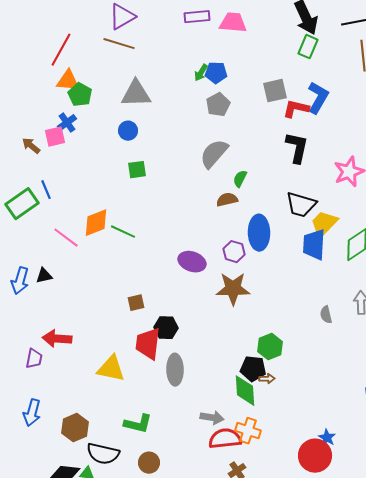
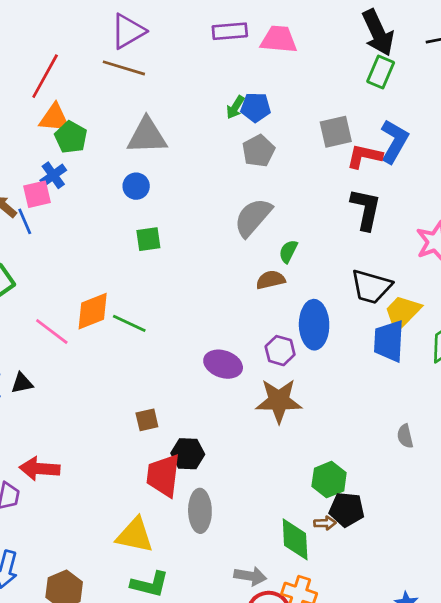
blue line: (46, 190) -> (25, 221), moved
yellow triangle: (111, 369) -> (135, 535), moved
black pentagon: (253, 369) -> (347, 509), moved

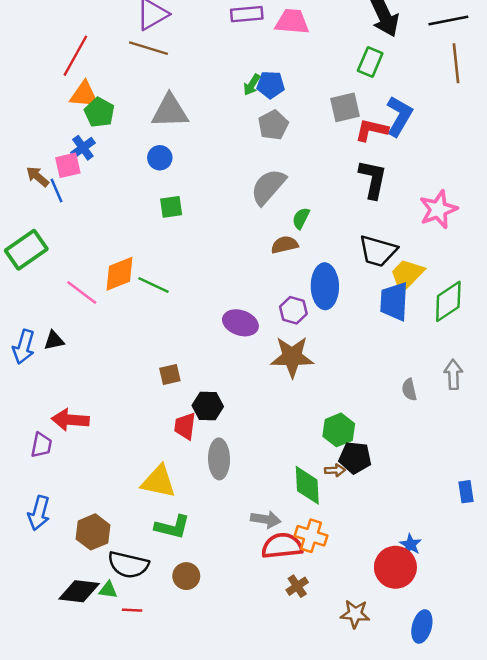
green rectangle: (381, 72) -> (370, 62), moved
red trapezoid: (163, 476) -> (185, 426), size x0.7

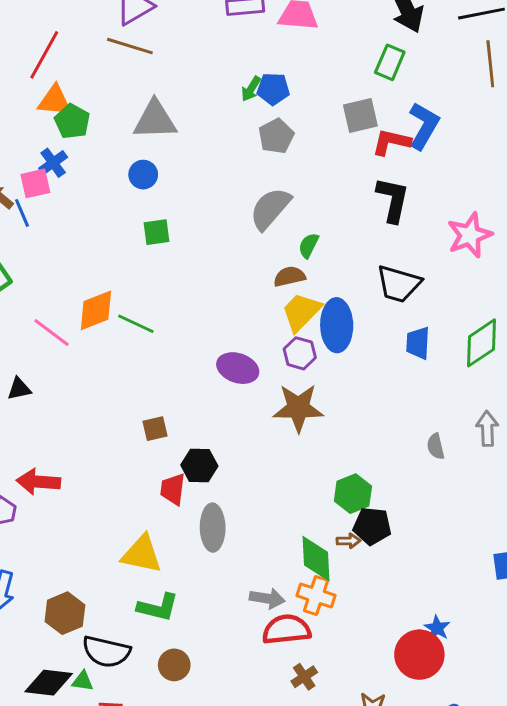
yellow trapezoid: (407, 275) -> (301, 312), moved
blue trapezoid: (394, 301) -> (418, 343), size x0.7
orange cross: (311, 536) -> (316, 595), moved

